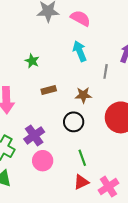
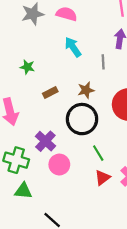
black circle: (74, 122) -> (82, 119), size x1.5

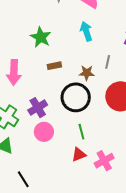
gray line: (103, 62) -> (108, 62), moved
green star: (27, 67) -> (41, 37), size x1.5

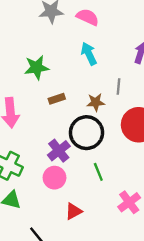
green star: (41, 37) -> (37, 67), turned -30
purple cross: (38, 108) -> (59, 151), moved
red triangle: (79, 155) -> (74, 211), moved

